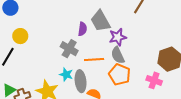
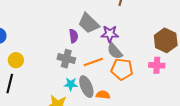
purple star: (118, 37) -> (110, 34), turned 30

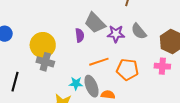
gray semicircle: (115, 51) -> (139, 31), moved
gray cross: (66, 59) -> (45, 62), moved
yellow circle: (16, 60) -> (43, 45), moved, size x1.6

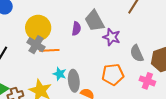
gray semicircle: (139, 31) -> (137, 53), moved
orange line: (99, 62) -> (49, 50), moved
orange pentagon: (127, 69) -> (113, 75), turned -30

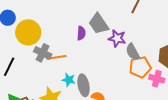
yellow circle: (38, 28) -> (28, 32), moved
gray semicircle: (137, 53) -> (133, 52), moved
orange pentagon: (113, 75) -> (140, 67), moved

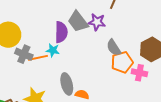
purple semicircle: (81, 33) -> (61, 32), size x1.5
purple star: (117, 38) -> (97, 22), moved
cyan star: (69, 80) -> (53, 50), moved

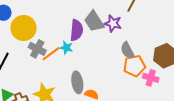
orange line: (38, 58) -> (51, 54), turned -30

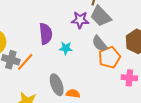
gray trapezoid: (94, 21) -> (101, 16), moved
cyan star: (66, 48) -> (66, 48), moved
pink cross: (151, 78) -> (129, 78), moved

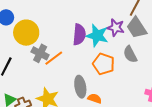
cyan star: (66, 48) -> (97, 36), moved, size x1.6
orange pentagon: (109, 57) -> (104, 64), moved, turned 30

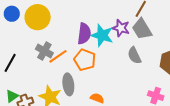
yellow circle: (26, 33) -> (38, 17), moved
orange pentagon: (104, 64) -> (85, 60), moved
gray ellipse: (80, 87) -> (68, 84), moved

